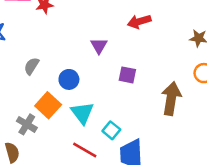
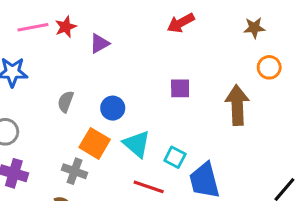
purple triangle: (99, 46) -> (99, 43), moved, turned 42

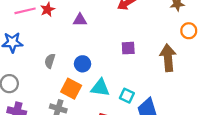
purple triangle: (99, 43) -> (80, 20), moved, turned 32
cyan triangle: (137, 144) -> (100, 88), turned -30

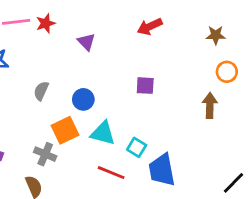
purple triangle: (80, 20) -> (86, 42), turned 40
brown arrow: (168, 58) -> (210, 105), moved, size x0.7
orange square: (71, 89) -> (65, 130), turned 30

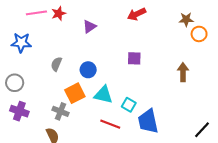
purple triangle: (86, 42) -> (89, 27), turned 40
orange circle: (227, 72) -> (199, 34), moved

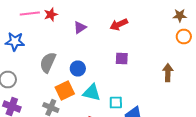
red arrow: (137, 14) -> (119, 24), moved
brown star: (186, 19) -> (180, 16), moved
gray semicircle: (56, 64) -> (48, 62), size x1.5
cyan square: (129, 105) -> (116, 102), turned -32

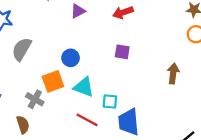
gray semicircle: (48, 62) -> (22, 49), moved

